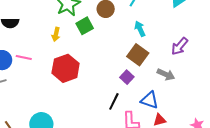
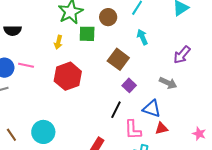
green square: (85, 26) -> (87, 34), turned 30
brown square: (138, 55) -> (118, 59), moved

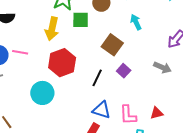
yellow arrow: (58, 42) -> (52, 29), size x1.6
blue triangle: (152, 109) -> (102, 110), moved
black line: (116, 110) -> (97, 78), moved
cyan circle: (43, 132) -> (42, 93), moved

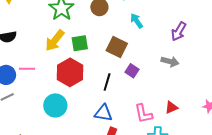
green square: (81, 20) -> (80, 43), moved
yellow arrow: (52, 29) -> (55, 40), turned 35
blue triangle: (102, 110) -> (103, 113), moved

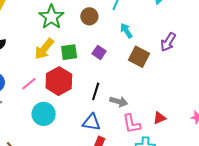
brown square: (117, 47) -> (139, 57), moved
gray arrow: (170, 61) -> (119, 102), moved
pink line: (27, 69) -> (29, 84), moved, turned -42
purple square: (132, 71) -> (99, 52), moved

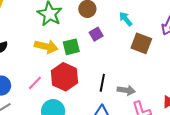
yellow arrow: (44, 49) -> (46, 47), turned -110
purple square: (99, 52) -> (96, 34), moved, turned 32

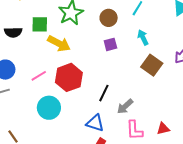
green square: (71, 47) -> (40, 24), moved
gray arrow: (126, 90) -> (125, 106), turned 114

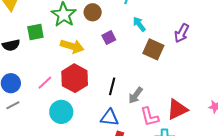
brown circle: (109, 18) -> (93, 12), moved
yellow arrow: (59, 44) -> (72, 46), moved
red triangle: (163, 129) -> (177, 109), size x1.6

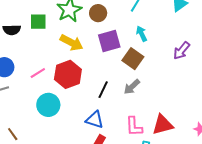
purple square: (109, 38) -> (109, 41), size x1.6
brown square: (153, 49) -> (133, 59), moved
gray arrow: (136, 95) -> (132, 87), moved

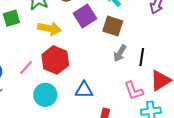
black line: (103, 90) -> (142, 57), moved
blue triangle: (95, 120) -> (84, 90), moved

